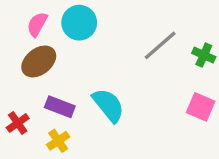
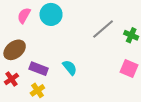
brown ellipse: (39, 62) -> (15, 50), moved
cyan semicircle: (108, 105) -> (70, 68), size x0.7

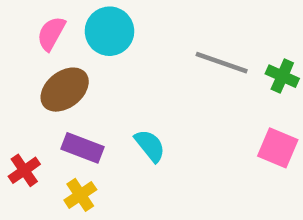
gray line: (103, 29) -> (222, 63), turned 60
brown ellipse: (15, 50) -> (65, 90), moved

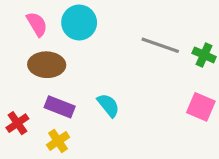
pink semicircle: (51, 33) -> (37, 24), turned 120
brown ellipse: (65, 90) -> (47, 65), turned 40

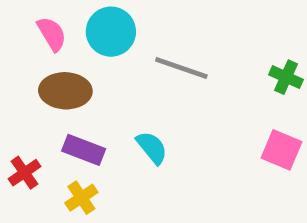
gray line: (160, 45) -> (181, 68), moved

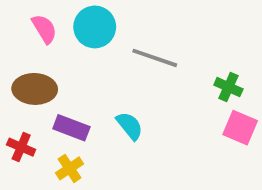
green cross: (286, 77) -> (228, 87), moved
brown ellipse: (65, 91) -> (35, 89), moved
red cross: (24, 173) -> (21, 147), turned -32

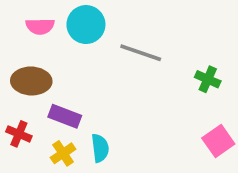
pink semicircle: (44, 29) -> (40, 26), turned 120
cyan semicircle: (130, 126) -> (100, 148), moved, turned 32
pink square: (240, 128) -> (218, 141), moved, turned 32

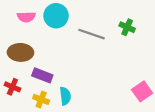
green cross: (208, 79) -> (127, 27), moved
yellow cross: (63, 153) -> (41, 99), turned -35

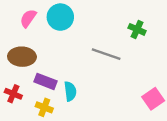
pink semicircle: (26, 17) -> (28, 18), turned 126
gray line: (92, 34) -> (106, 54), moved
cyan semicircle: (65, 96) -> (70, 91), moved

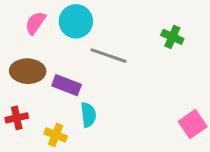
gray line: (106, 54) -> (109, 56), moved
purple rectangle: (45, 81) -> (67, 85), moved
red cross: (13, 94) -> (17, 118), turned -35

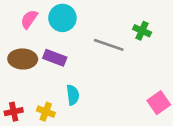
gray line: (109, 56) -> (109, 45), moved
purple rectangle: (67, 85) -> (55, 58), moved
red cross: (17, 118) -> (14, 112), moved

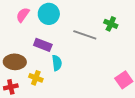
brown ellipse: (23, 59) -> (15, 62), moved
cyan semicircle: (73, 95) -> (57, 63), moved
yellow cross: (46, 112) -> (36, 78), moved

